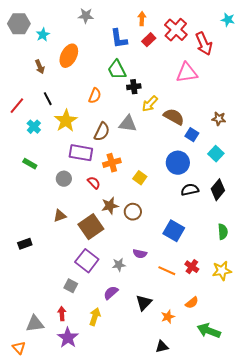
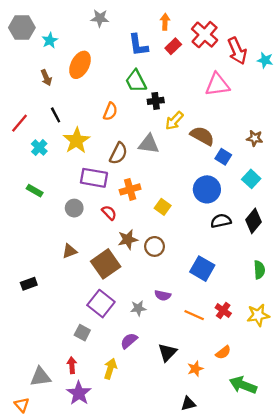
cyan star: (228, 20) -> (265, 60), moved

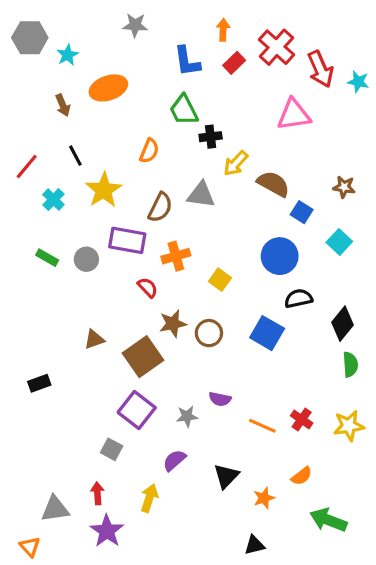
orange ellipse: (80, 65) -> (108, 88), turned 44
gray circle: (74, 208) -> (86, 259), moved
black diamond: (253, 221) -> (342, 324), moved
blue square: (202, 269) -> (267, 333), moved

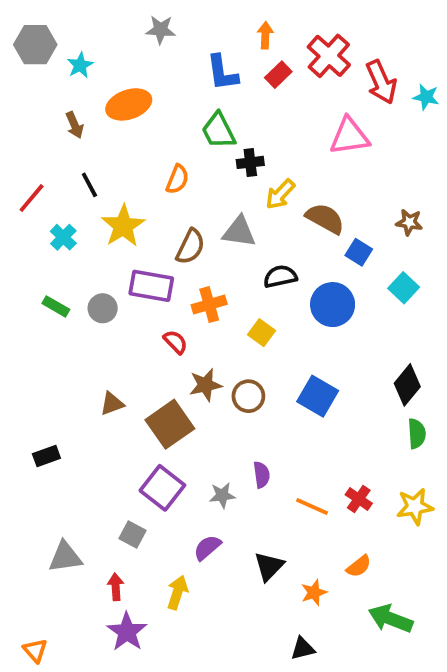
black semicircle: (298, 298) -> (280, 277), moved
purple semicircle: (220, 399) -> (262, 475), turned -110
gray triangle: (55, 509) -> (65, 557), moved

